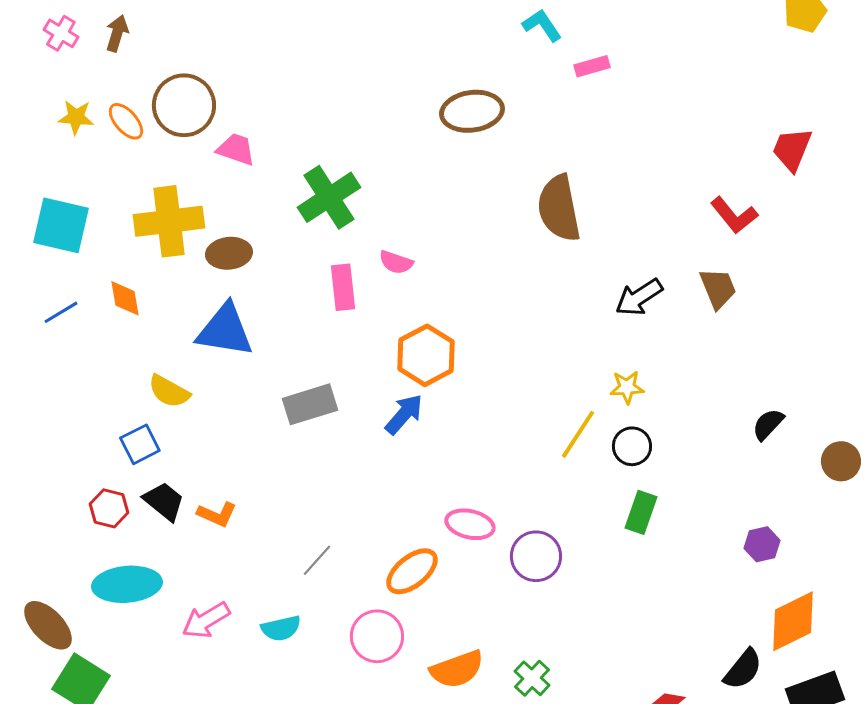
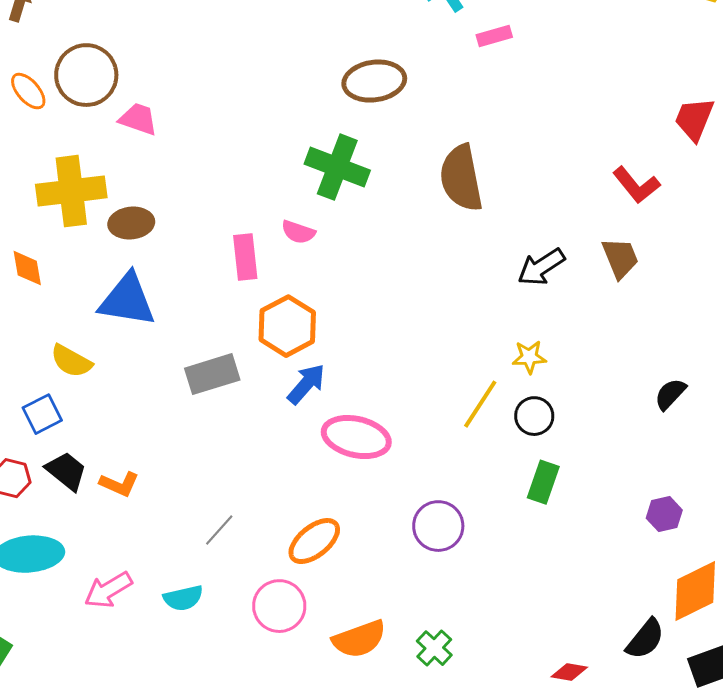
green cross: (329, 197) -> (337, 167), moved, turned -36
orange hexagon: (426, 355) -> (287, 326), moved
pink ellipse: (470, 524) -> (356, 437), moved, size x1.4

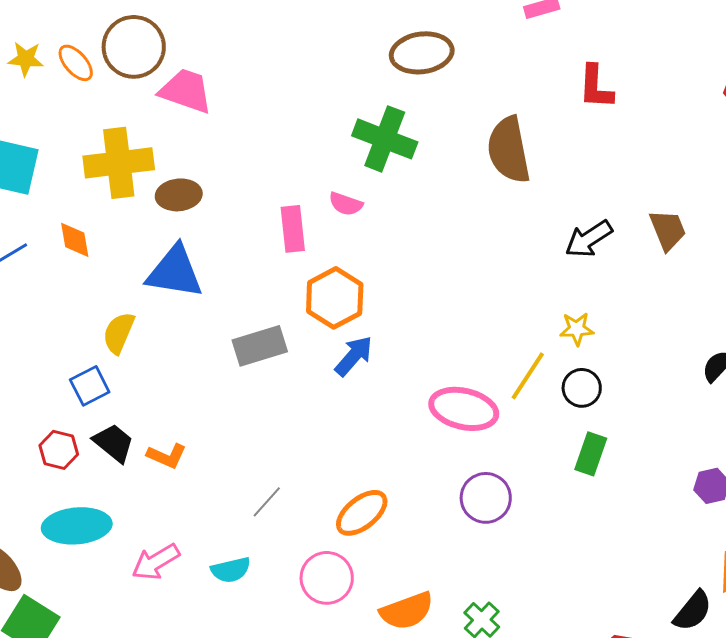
pink trapezoid: (138, 119) -> (186, 91), size x1.4
red L-shape: (636, 185) -> (596, 87), moved, turned 42
yellow semicircle: (71, 361) -> (119, 333), turned 84
pink ellipse: (356, 437) -> (464, 409), moved

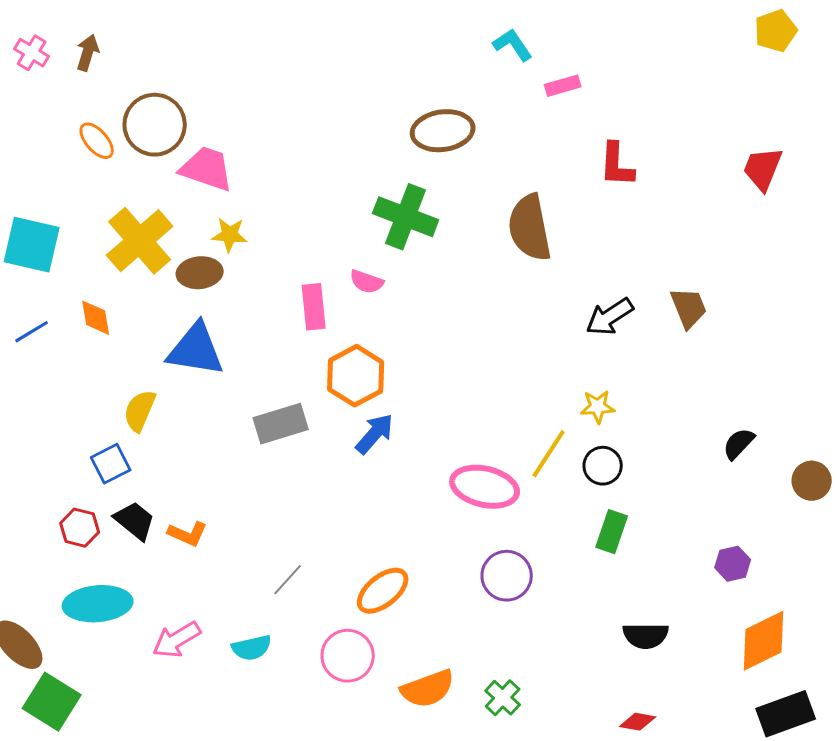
yellow star: (26, 59) -> (230, 235), moved
yellow cross: (119, 163) -> (140, 241), turned -34
black semicircle: (693, 611) -> (646, 636), moved, turned 51

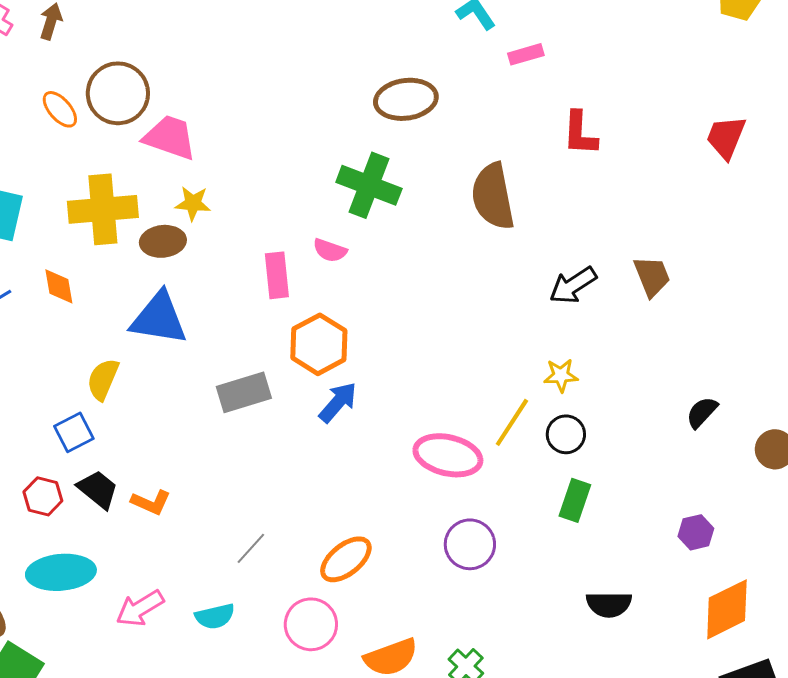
yellow cross: (140, 241) -> (103, 209), turned 36

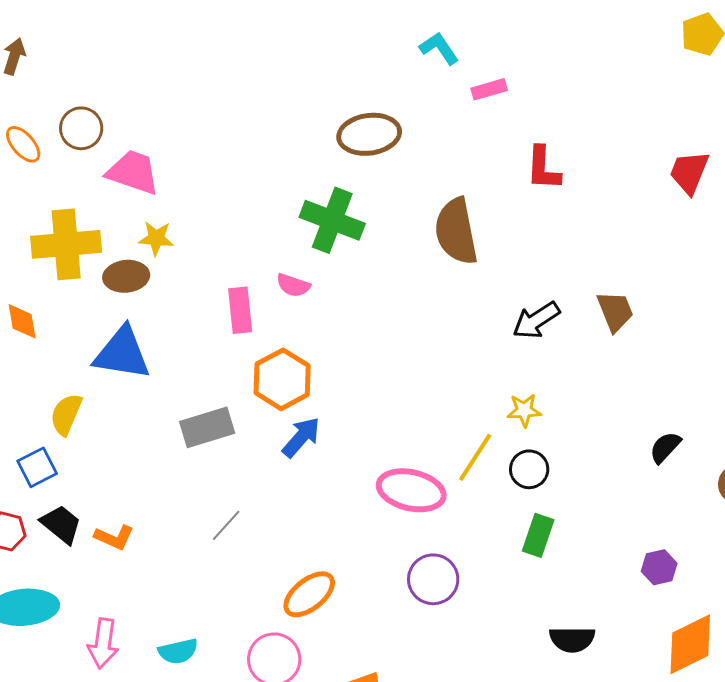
brown circle: (118, 93) -> (81, 128), size x0.7
gray line: (251, 548) -> (226, 525), moved
pink arrow: (140, 608) -> (103, 643), turned -51

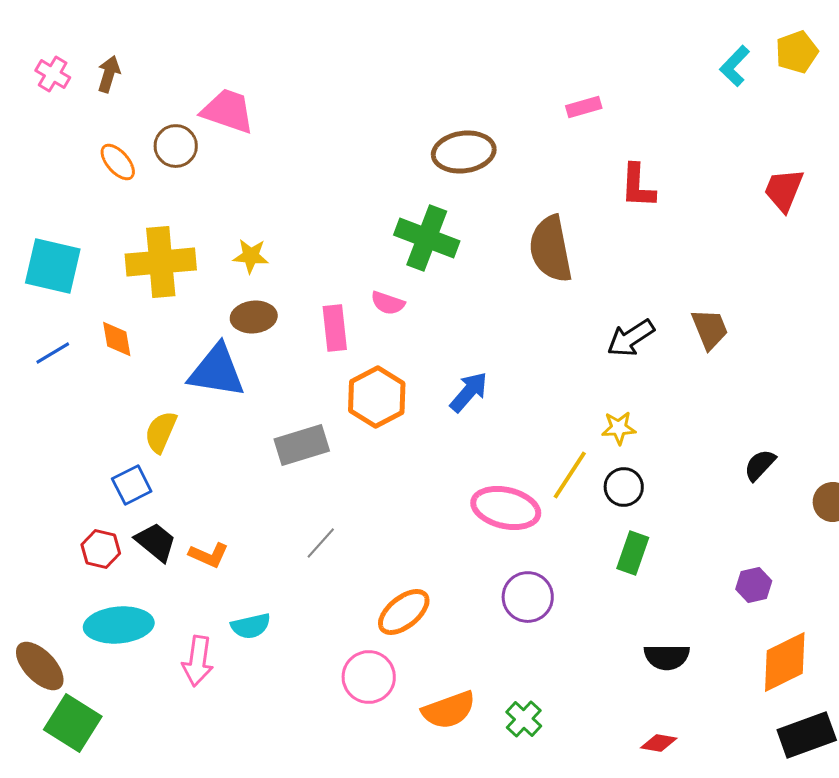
cyan L-shape: (439, 48) -> (735, 66), moved, turned -102
pink trapezoid: (133, 172) -> (228, 111), moved
brown ellipse: (126, 276) -> (254, 317), moved
blue arrow: (301, 437) -> (469, 392), moved
cyan semicircle: (178, 651) -> (251, 626), moved

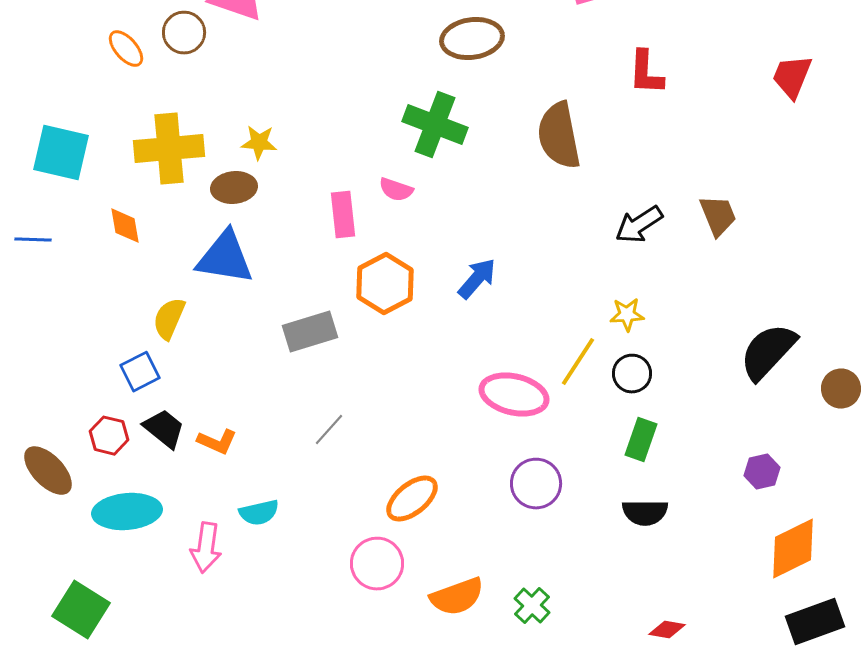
brown ellipse: (254, 317) -> (234, 188), moved
blue line: (53, 353) -> (33, 240), moved, turned 33
black semicircle: (760, 465) -> (768, 352), size x1.8
black semicircle: (667, 657) -> (645, 513), moved
brown ellipse: (40, 666) -> (48, 471), moved

